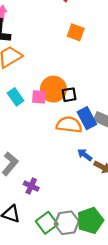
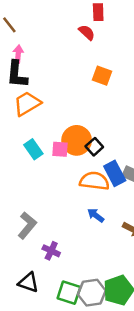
black square: (69, 95) -> (94, 147), turned -32
blue arrow: (85, 155) -> (96, 215), moved
green square: (47, 223) -> (69, 293), turned -35

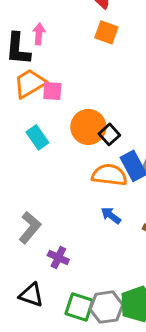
pink arrow: (18, 54) -> (39, 34), moved
orange square: (102, 76) -> (106, 32), moved
pink square: (60, 149) -> (52, 91), moved

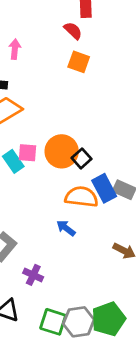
pink arrow: (39, 34) -> (15, 49), moved
pink square: (52, 91) -> (28, 153), moved
blue arrow: (111, 215) -> (66, 228), moved

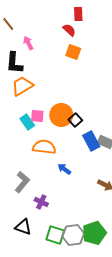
pink arrow: (15, 49) -> (28, 43), turned -32
orange semicircle: (81, 197) -> (44, 147), moved

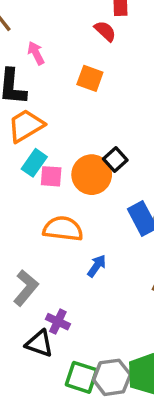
orange square: (73, 52) -> (90, 78), moved
black square: (75, 120) -> (115, 159), moved
cyan rectangle: (27, 122) -> (34, 163), moved, turned 70
blue arrow: (64, 169) -> (97, 266), turned 88
black triangle: (23, 227) -> (39, 344), moved

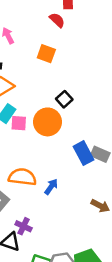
black square: (115, 159) -> (64, 99), moved
orange semicircle: (63, 229) -> (22, 177), moved

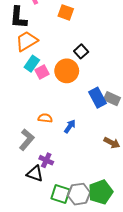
pink square: (19, 123) -> (42, 72), turned -32
orange semicircle: (22, 177) -> (45, 118), size x0.6

